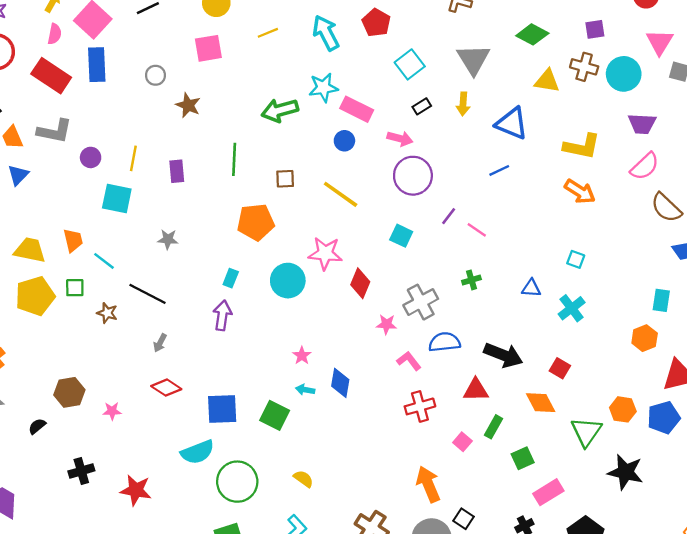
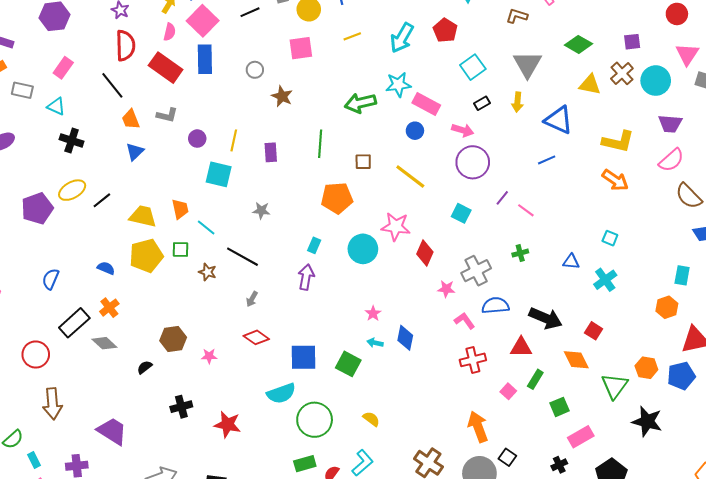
cyan arrow: (326, 33) -> (402, 38), turned -124
brown cross: (584, 67) -> (622, 73), turned 30
gray L-shape: (55, 131) -> (167, 115), size x0.7

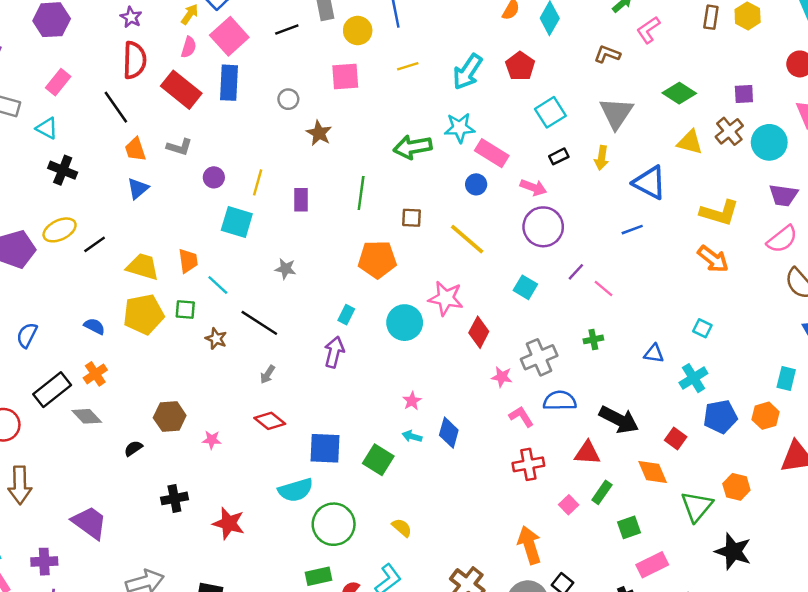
blue pentagon: (681, 376) -> (720, 417), moved

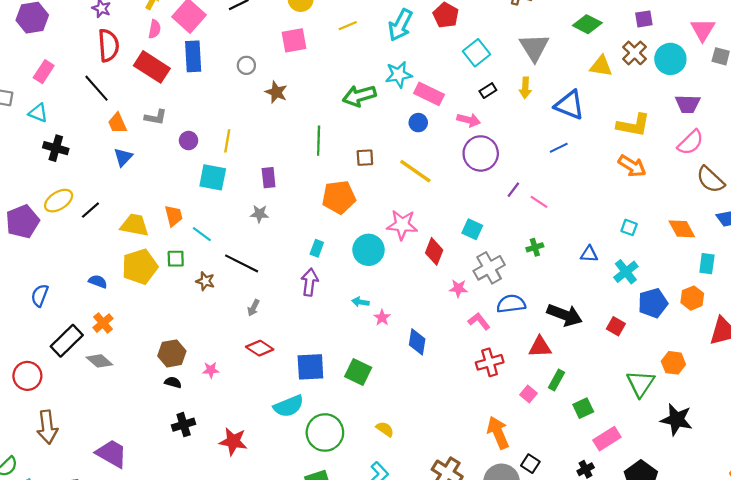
purple rectangle: (301, 200) -> (269, 178), moved
cyan square: (525, 287) -> (472, 229), moved
cyan arrow: (412, 436) -> (360, 302), moved
black semicircle: (133, 448) -> (173, 382), moved, turned 56
orange diamond: (653, 472) -> (682, 229), moved

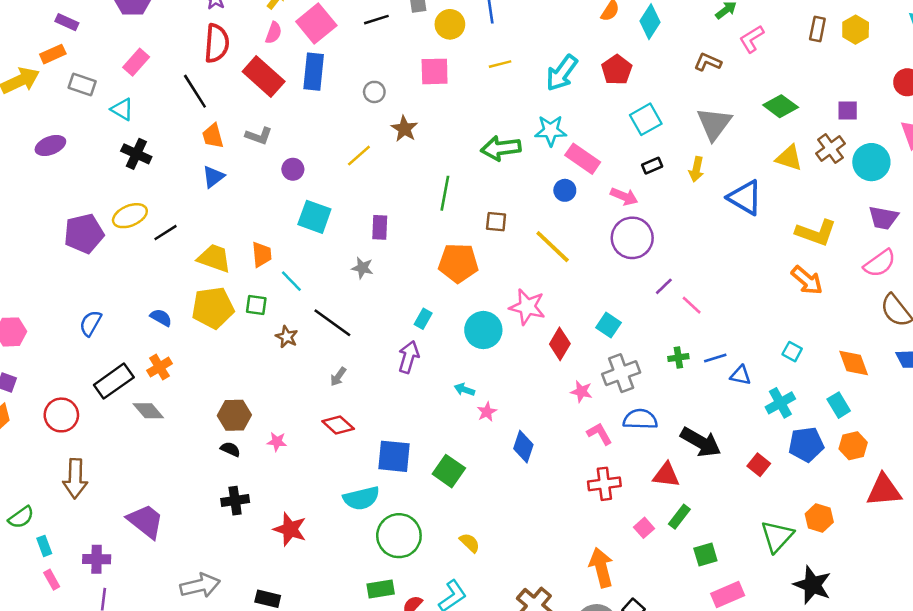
yellow line: (227, 141) -> (359, 156), moved, turned 30
blue line: (559, 148) -> (715, 358), moved
cyan rectangle: (707, 264) -> (839, 405), moved, turned -48

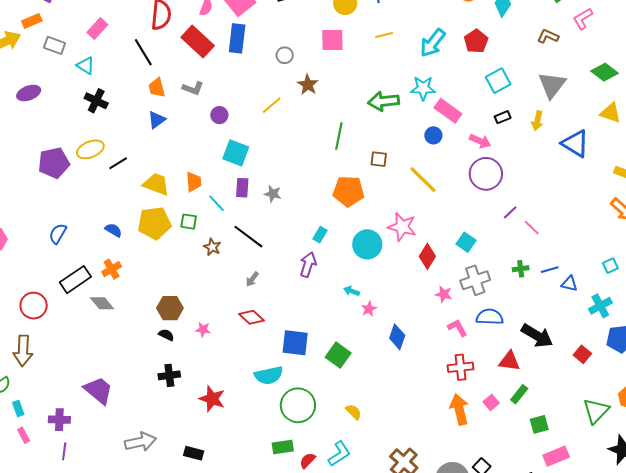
purple rectangle: (380, 227) -> (242, 188), moved
cyan square: (792, 352) -> (610, 266), turned 35
brown arrow: (75, 479) -> (23, 351), moved
orange arrow: (601, 568) -> (459, 409), moved

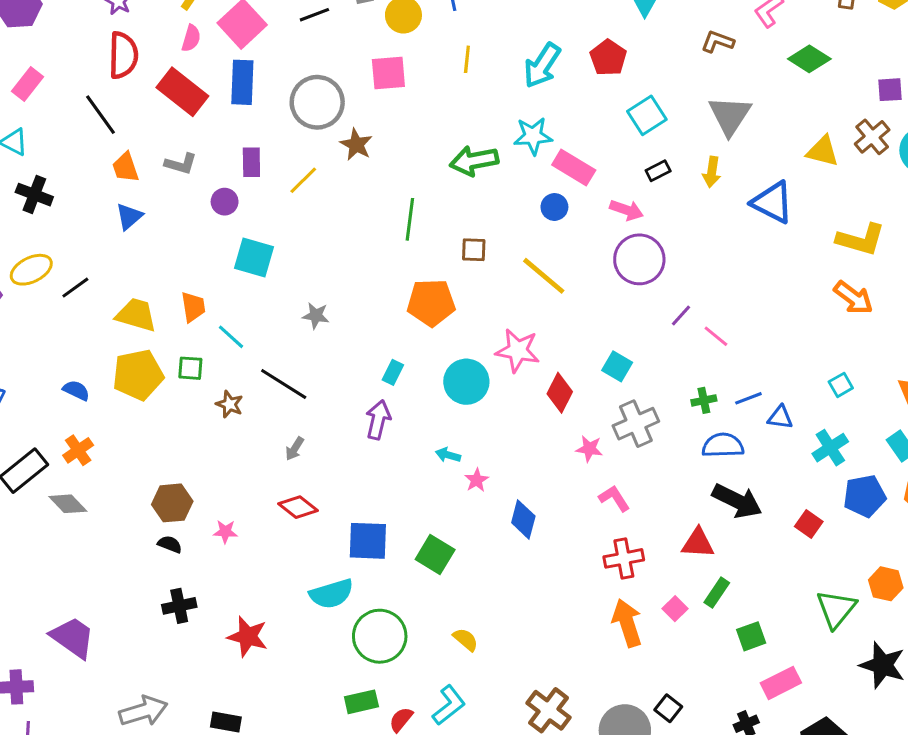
yellow line: (384, 35) -> (467, 59), turned -66
gray circle: (285, 55) -> (317, 102), size x2.0
green diamond: (605, 72) -> (809, 59), moved
purple rectangle: (242, 188) -> (251, 162), moved
blue semicircle: (490, 317) -> (723, 445), moved

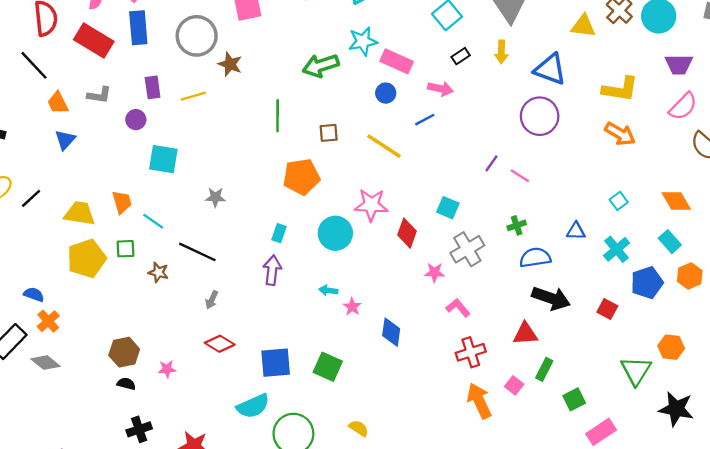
yellow line: (303, 180) -> (193, 96), turned 35
purple circle: (639, 259) -> (540, 116), moved
blue semicircle: (76, 390) -> (34, 294), moved
blue line: (748, 398) -> (425, 120), moved

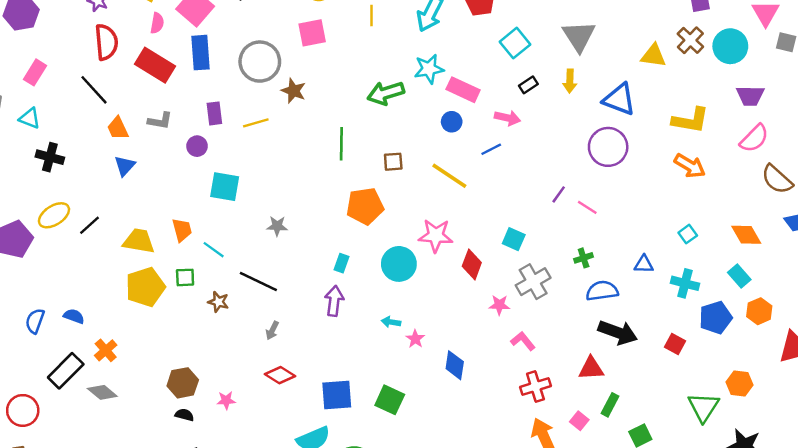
cyan cross: (617, 249) -> (685, 283), turned -36
blue semicircle: (34, 294) -> (74, 316), moved

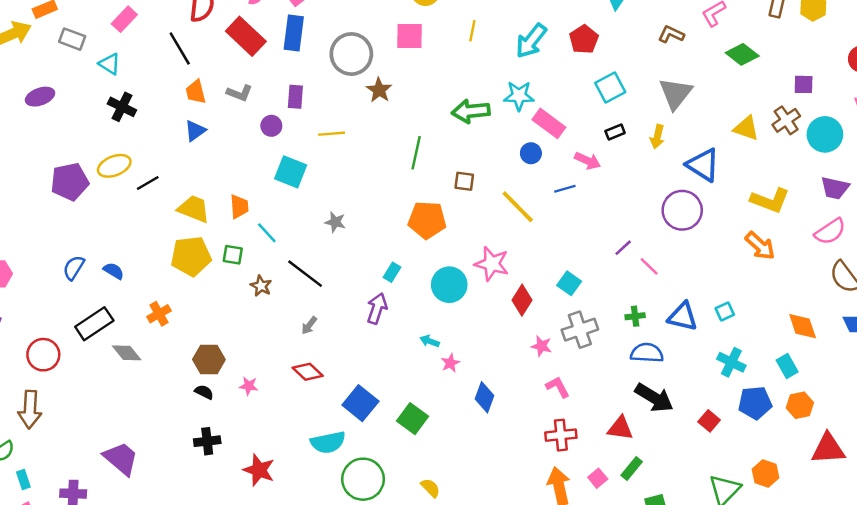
yellow line: (256, 123) -> (332, 134), moved
cyan square: (688, 234) -> (725, 311), moved
blue triangle: (644, 264) -> (683, 317), moved, size x1.5
orange cross: (106, 350) -> (159, 314), moved
blue square: (337, 395) -> (360, 403), turned 32

